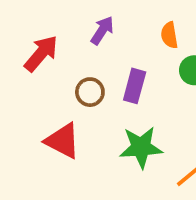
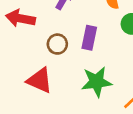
red arrow: (41, 54) -> (20, 18), turned -116

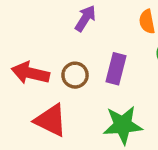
red arrow: (20, 18) -> (30, 73), moved

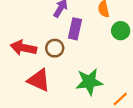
purple rectangle: (116, 69) -> (75, 29), moved

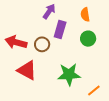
green circle: (121, 31) -> (88, 39), moved

